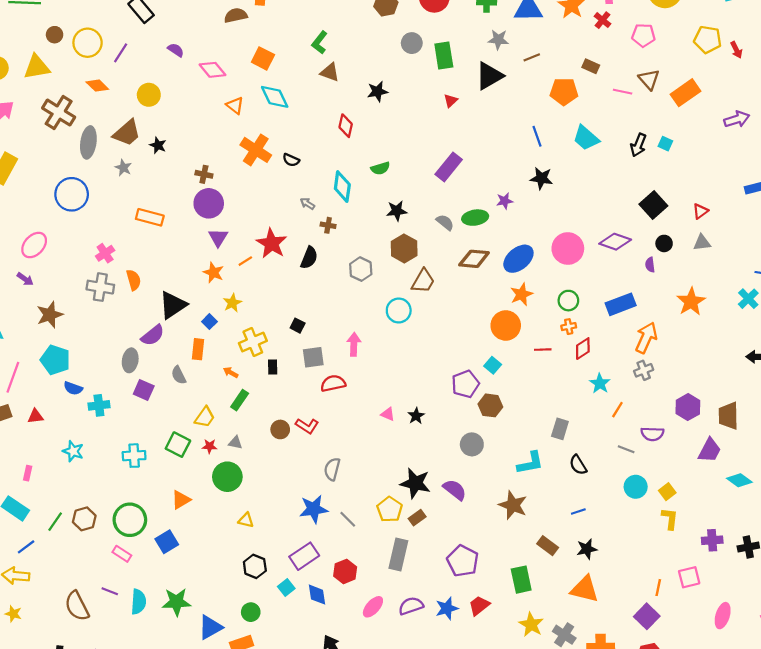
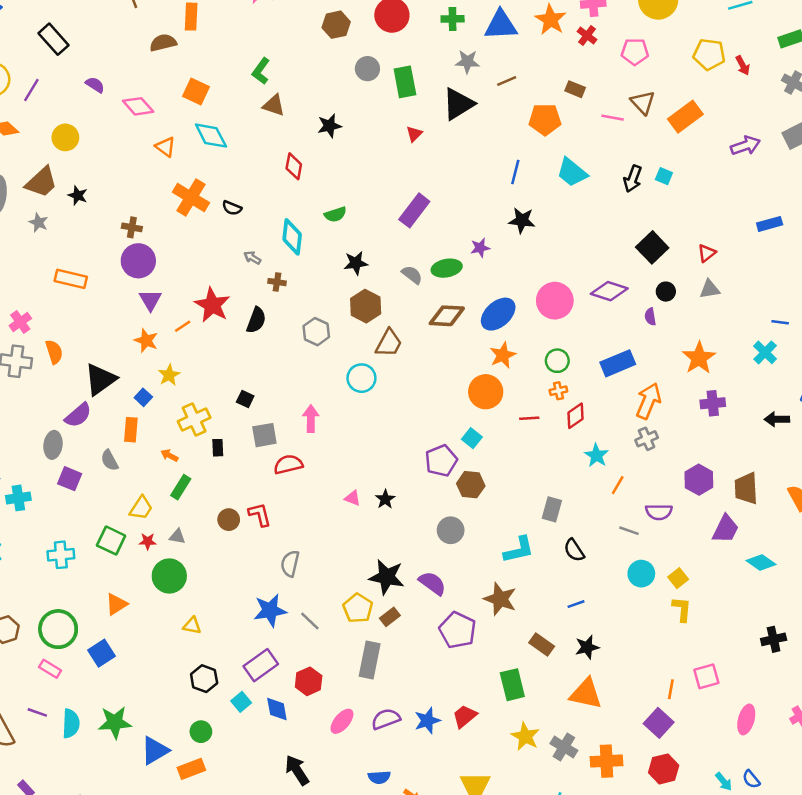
blue line: (537, 136) -> (515, 172), turned 36
red L-shape: (307, 426) -> (260, 515), turned -135
purple cross: (712, 540) -> (713, 403), moved
purple pentagon: (463, 561) -> (458, 630), moved

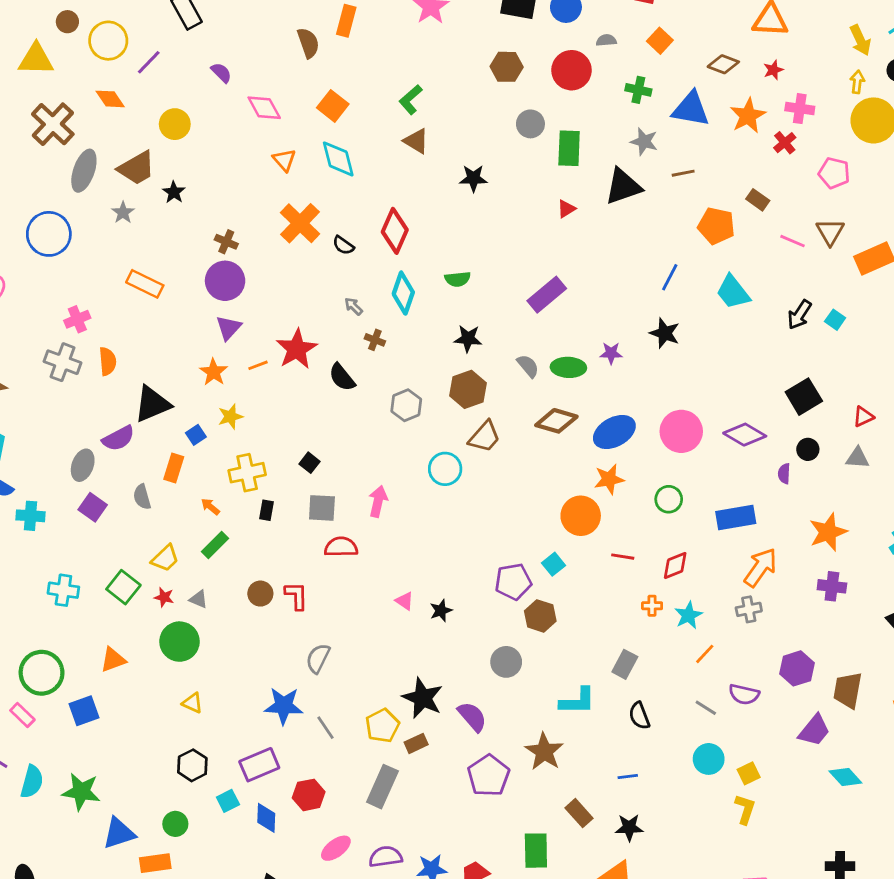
brown semicircle: (163, 43) -> (308, 43), turned 72
red diamond: (294, 166) -> (395, 231), moved, size x1.4
black semicircle: (256, 320) -> (342, 377), turned 108
orange cross: (558, 391) -> (652, 606), moved

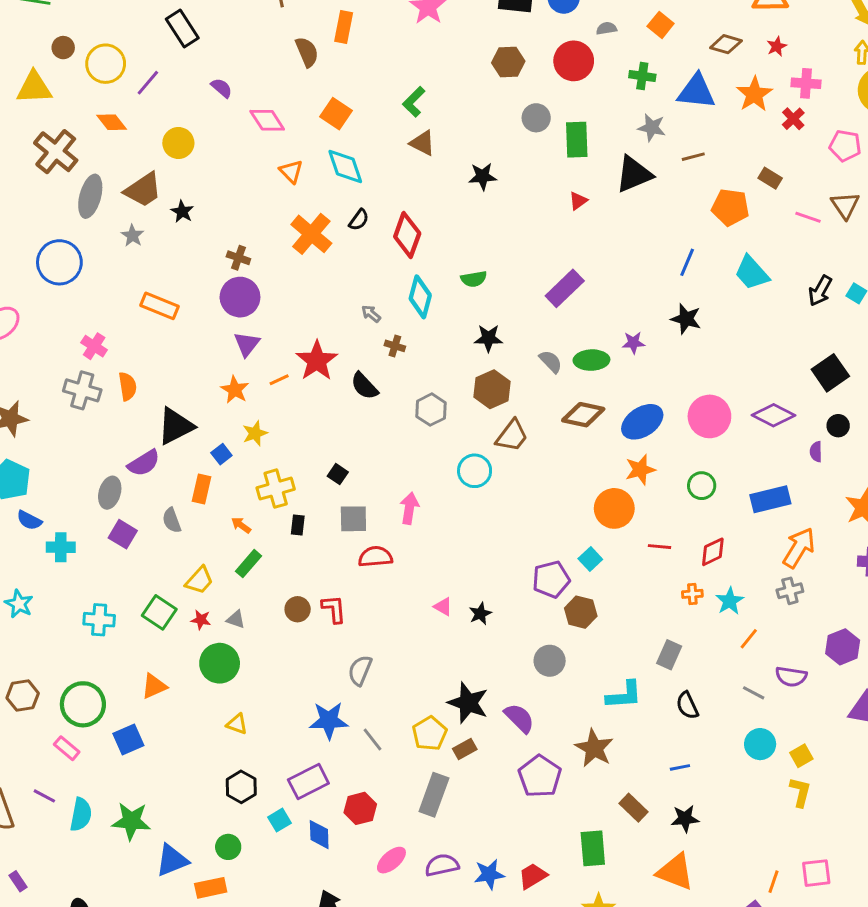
black semicircle: (343, 245) -> (359, 220), moved, turned -85
pink cross: (77, 319) -> (94, 346), turned -30

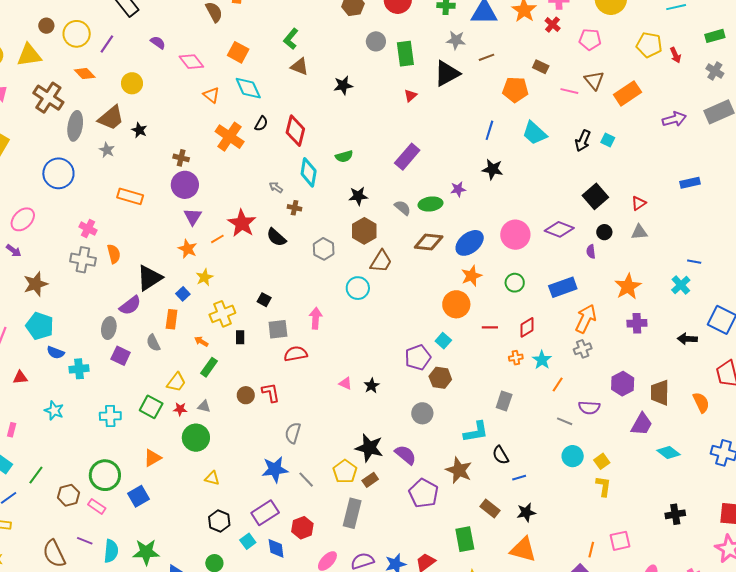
brown hexagon: (23, 696) -> (68, 495), moved
black semicircle: (687, 705) -> (501, 455), moved

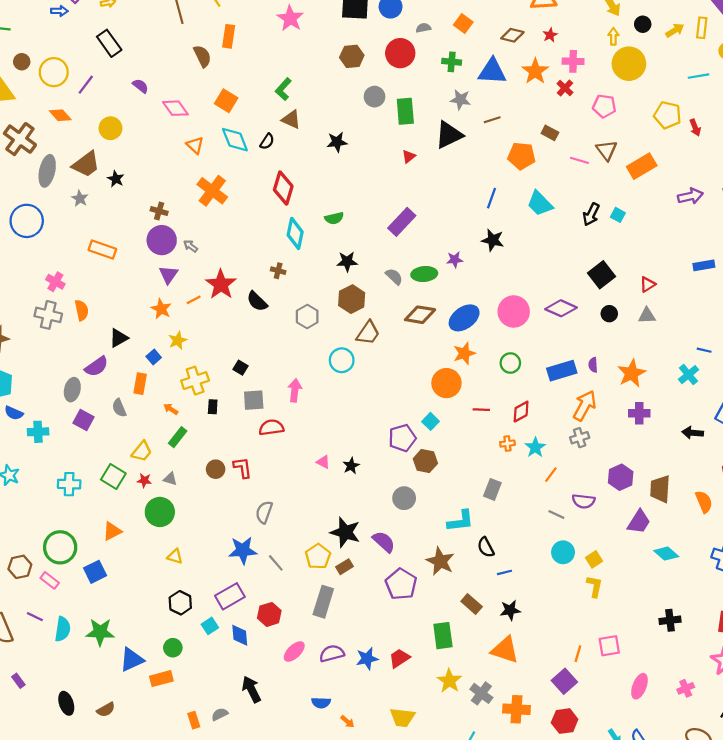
black semicircle: (261, 124) -> (267, 141), moved
gray arrow: (276, 187) -> (191, 246), moved
purple semicircle: (591, 252) -> (593, 365), moved
black triangle: (149, 278) -> (119, 338), size x0.7

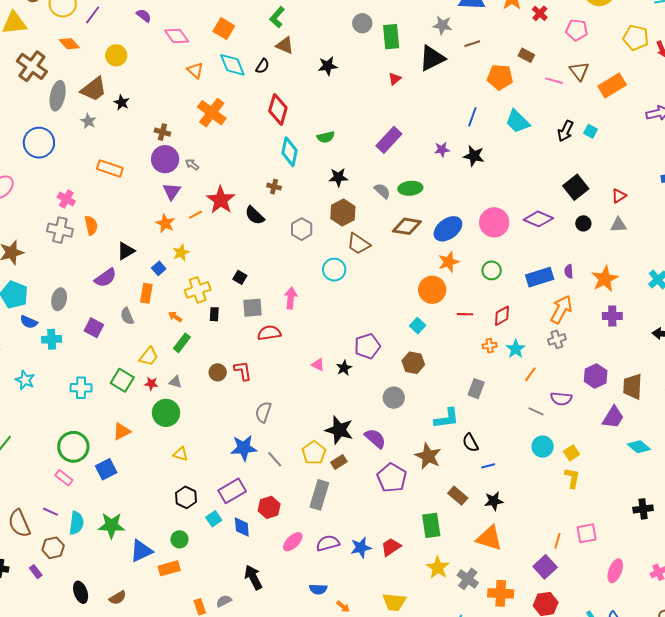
purple star: (455, 260) -> (442, 150), moved
brown trapezoid: (368, 333) -> (359, 244), turned 90
gray ellipse: (72, 390) -> (59, 299), moved
purple pentagon: (402, 438) -> (367, 346), moved
brown hexagon: (20, 567) -> (53, 548), moved

